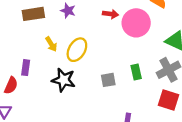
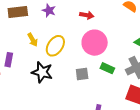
pink circle: (136, 23) -> (95, 43), moved
green rectangle: (136, 72) -> (107, 68), turned -56

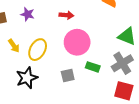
black star: (42, 72) -> (27, 78), turned -30

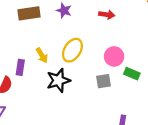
pink circle: (77, 42) -> (114, 56), moved, size x0.7
yellow arrow: (14, 46) -> (42, 55), moved

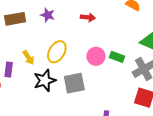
green rectangle: (132, 74) -> (117, 57), moved
gray square: (104, 81) -> (74, 83), moved, size x1.5

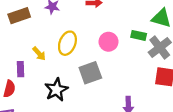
green rectangle: (117, 57) -> (139, 35), moved
black star: (45, 80) -> (56, 90), moved

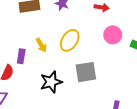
pink circle: (109, 42) -> (113, 35), moved

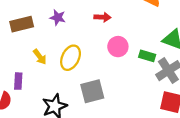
yellow arrow: (41, 45) -> (40, 57), moved

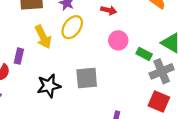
yellow arrow: (40, 57) -> (43, 37), size x1.5
yellow ellipse: (71, 58) -> (72, 27), moved

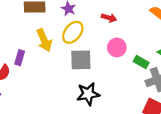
gray square: (87, 78) -> (81, 60), moved
black star: (49, 86) -> (88, 94), moved

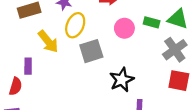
green rectangle: (141, 62) -> (152, 22), moved
black star: (88, 94) -> (122, 80), moved

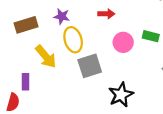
yellow ellipse: (75, 25) -> (73, 40), turned -40

